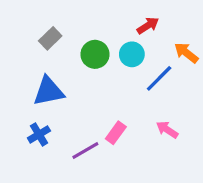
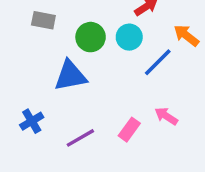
gray rectangle: (50, 38) -> (43, 20), turned 55
blue triangle: (49, 91) -> (70, 76), moved
pink rectangle: (116, 133) -> (129, 130), moved

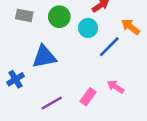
green circle: (91, 37) -> (59, 17), moved
blue cross: (32, 121) -> (15, 79), moved

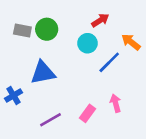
green circle: (59, 17) -> (47, 29), moved
pink arrow: (116, 87) -> (116, 103), turned 42

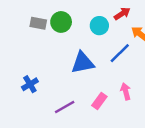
red arrow: (100, 20) -> (122, 14), moved
cyan circle: (87, 43) -> (99, 26), moved
blue triangle: (43, 73) -> (83, 63), moved

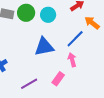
cyan circle: (99, 26) -> (48, 15), moved
pink arrow: (126, 91) -> (72, 60), moved

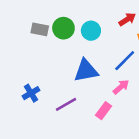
pink arrow: (72, 60) -> (121, 87), turned 64
purple line: (29, 84) -> (66, 104), moved

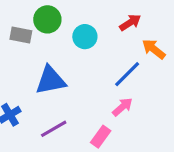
green circle: (63, 28) -> (47, 19), moved
blue triangle: (86, 71) -> (51, 80), moved

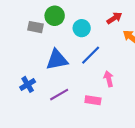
blue line: (127, 74) -> (91, 55), moved
pink arrow: (122, 107) -> (109, 79), turned -63
pink rectangle: (101, 137) -> (93, 100), turned 63

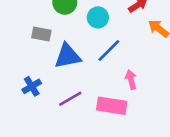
gray rectangle: (35, 27) -> (41, 34), moved
pink rectangle: (93, 100) -> (112, 106), size x1.5

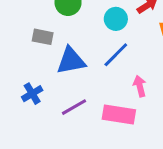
cyan circle: (98, 17) -> (116, 19), moved

